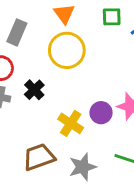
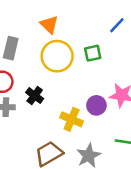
green square: (112, 17) -> (93, 53), moved

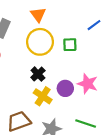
black cross: (35, 96) -> (38, 74), moved

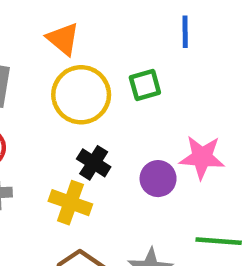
blue line: (94, 25) -> (185, 32), turned -40
yellow cross: (43, 96) -> (70, 203), moved

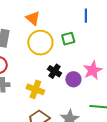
pink star: (202, 157) -> (93, 70), turned -30
black cross: (94, 163) -> (55, 71), moved

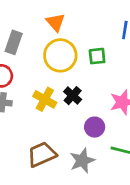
purple circle: (73, 79) -> (95, 127), moved
yellow cross: (35, 89) -> (45, 99), moved

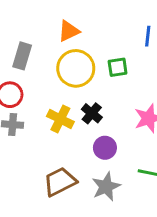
orange triangle: (56, 22) -> (69, 31), turned 48
purple circle: (95, 127) -> (105, 148), moved

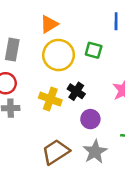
green square: (118, 67) -> (94, 50), turned 30

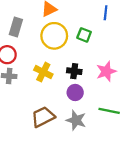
black cross: (76, 91) -> (74, 71), moved, turned -32
gray star: (95, 152) -> (76, 120), turned -30

